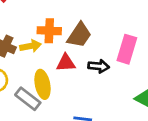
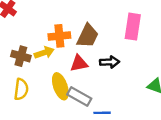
pink rectangle: (127, 49) -> (133, 27), moved
gray rectangle: (28, 99) -> (79, 97), moved

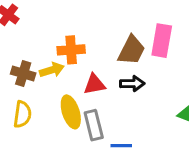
brown trapezoid: (88, 36) -> (132, 50), moved
gray rectangle: (79, 97) -> (94, 125), turned 45

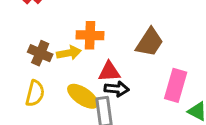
pink rectangle: (162, 41) -> (176, 85), moved
black arrow: (132, 84) -> (117, 89), moved
yellow ellipse: (71, 112) -> (83, 96), turned -44

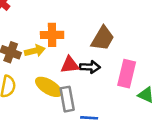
black arrow: (117, 89) -> (90, 67), moved

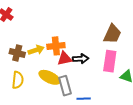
orange cross: (52, 35) -> (56, 46), moved
brown trapezoid: (103, 38) -> (112, 34), moved

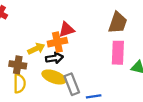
brown cross: (17, 53) -> (18, 65), moved
red triangle: (65, 59) -> (67, 30), moved
black arrow: (81, 59) -> (54, 58), moved

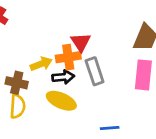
red triangle: (67, 30) -> (81, 42), turned -49
gray rectangle: (72, 84) -> (95, 71), moved

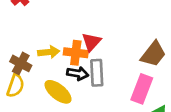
black arrow: (63, 77) -> (78, 73), moved

